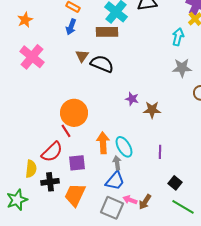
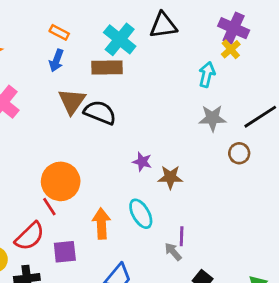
brown triangle: (82, 56) -> (72, 101), size x1.5
cyan ellipse: (124, 147) -> (141, 214), moved
gray arrow: (117, 163) -> (173, 252), moved, turned -32

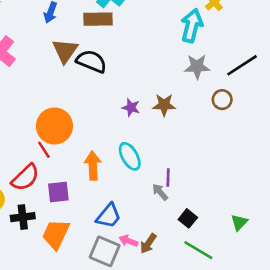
cyan arrow: (207, 75) -> (192, 26), size x1.4
brown star: (170, 177) -> (164, 105), moved

